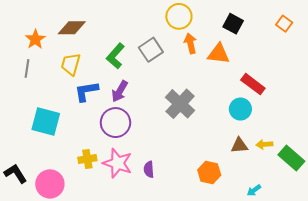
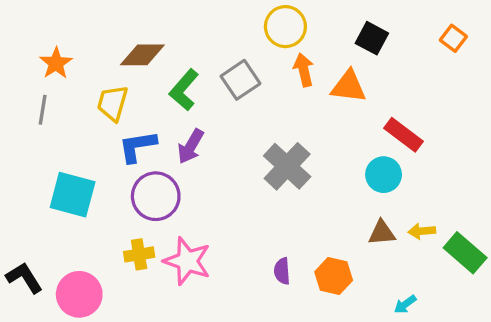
brown diamond: (72, 28) -> (142, 55), moved
purple circle: (115, 123) -> (156, 196), moved
purple semicircle: (149, 169) -> (282, 271), moved

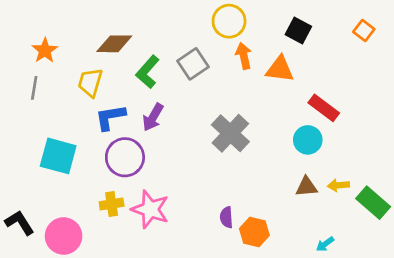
orange hexagon: (334, 276) -> (254, 232), moved

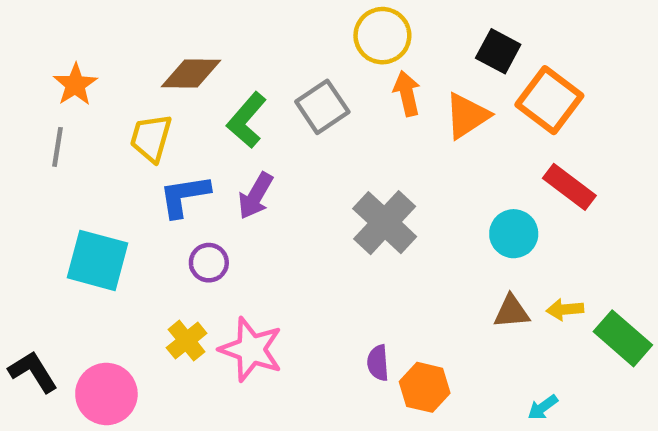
orange square: (364, 30) -> (549, 100), moved, size x1.8
orange triangle: (280, 69) -> (467, 116), turned -40
red rectangle: (324, 108) -> (569, 187), moved
purple circle: (125, 157) -> (209, 263), size x0.6
yellow cross: (112, 204) -> (187, 341), turned -30

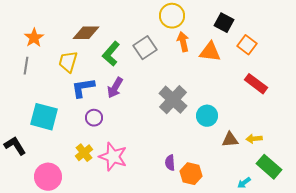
orange square: (549, 100) -> (247, 45), size x0.7
orange triangle: (467, 116) -> (210, 52), turned 40
cyan circle: (514, 234) -> (207, 116), moved
green rectangle: (623, 338) -> (269, 167), moved
black L-shape: (33, 372) -> (15, 146), moved

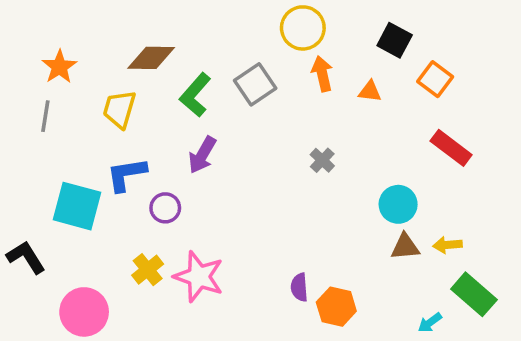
orange triangle: (210, 52) -> (370, 91), size x0.6
blue L-shape: (83, 88) -> (126, 174), moved
gray cross: (173, 100) -> (322, 160), moved, size x0.5
cyan circle: (207, 116) -> (398, 204), moved

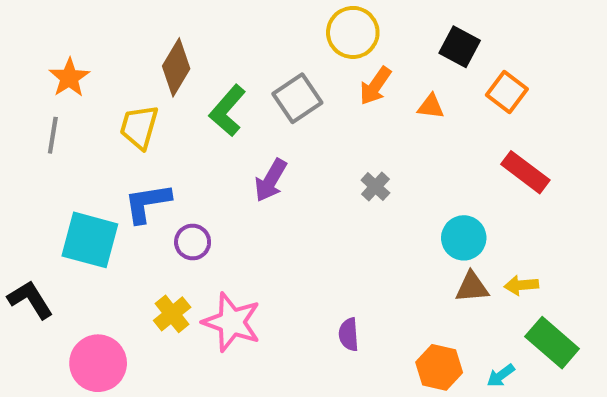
brown diamond: (151, 58) -> (176, 67), turned -60
orange arrow: (322, 74) -> (375, 86), turned -132
purple arrow: (202, 155) -> (271, 180), moved
orange hexagon: (336, 307) -> (439, 367), moved

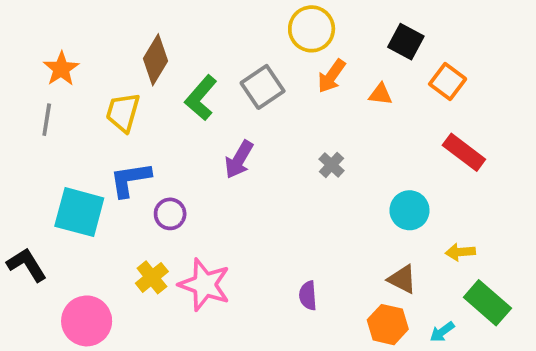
brown triangle: (472, 287) -> (402, 279), moved, turned 32

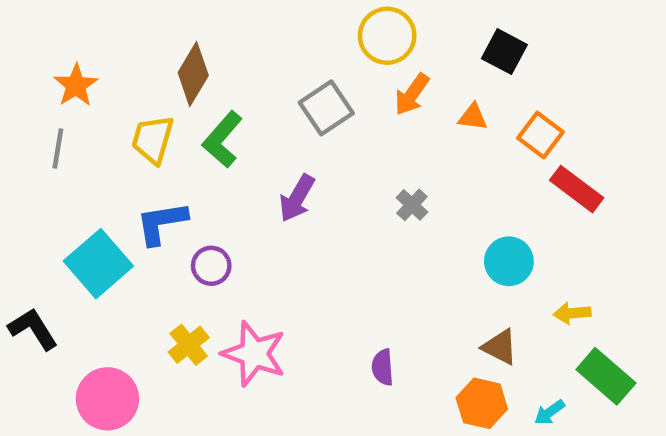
orange square: (448, 82) -> (540, 135), moved
green L-shape: (201, 98) -> (222, 139), moved
cyan square: (79, 212) -> (98, 264), turned 34

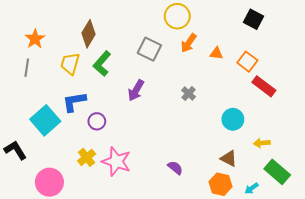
black square: (504, 52) -> (254, 19), moved
gray square: (326, 108) -> (149, 49), turned -30
purple semicircle: (383, 367) -> (175, 168), turned 133

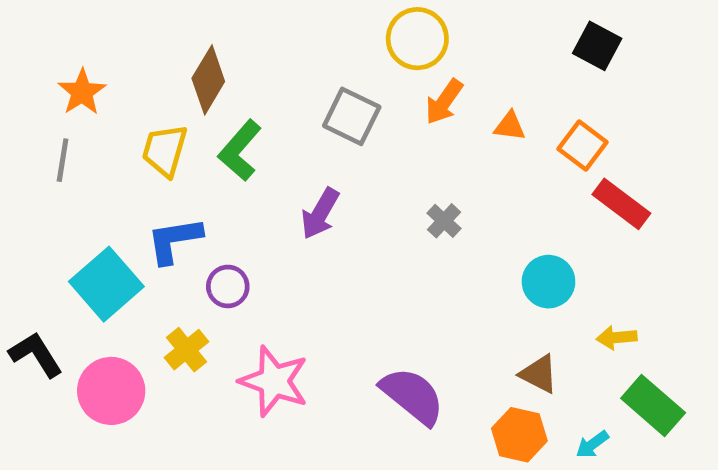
yellow cross: (87, 157) -> (186, 350), moved
purple semicircle: (175, 168) -> (412, 396), size x1.8
pink circle: (49, 182) -> (111, 391), moved

